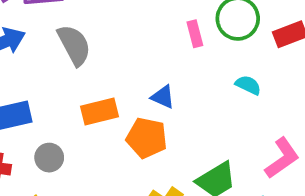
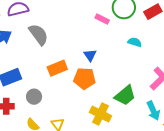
pink rectangle: (195, 34) -> (102, 19), turned -40
blue triangle: (163, 97) -> (90, 55), turned 40

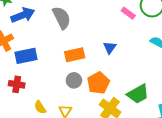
orange pentagon: (85, 78) -> (98, 83), moved, turned 30
gray circle: (34, 97) -> (74, 80), moved

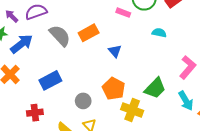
orange rectangle: (75, 55) -> (89, 33), moved
blue rectangle: (26, 56) -> (50, 80), moved
gray circle: (74, 80) -> (83, 101), moved

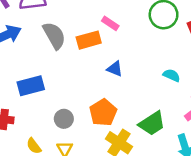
pink rectangle: (123, 13) -> (110, 23), moved
cyan semicircle: (159, 33) -> (172, 75), moved
blue triangle: (115, 51) -> (115, 69), turned -40

